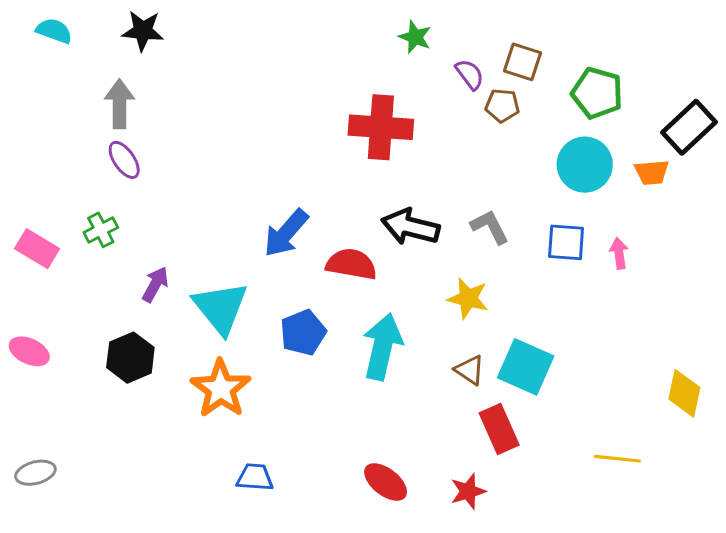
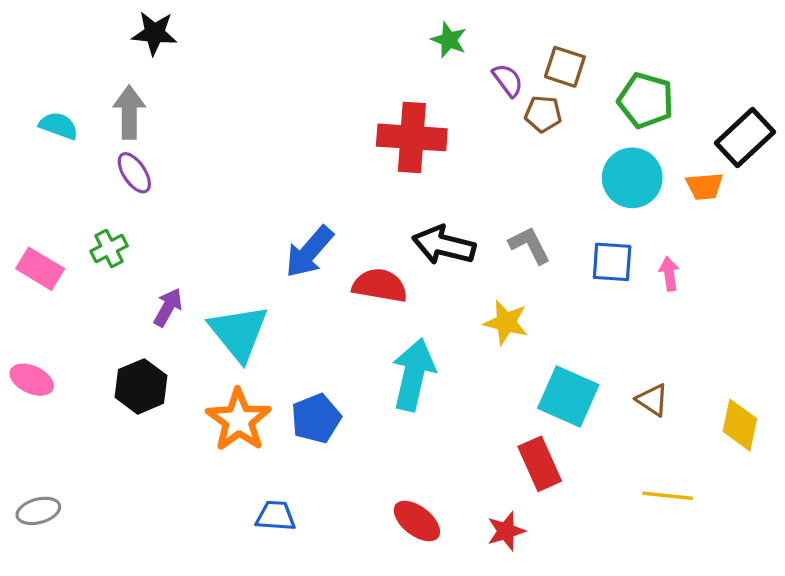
cyan semicircle: (54, 31) -> (59, 126), moved
blue pentagon: (303, 333) -> (316, 418), moved
brown triangle: (470, 370) -> (652, 400), moved

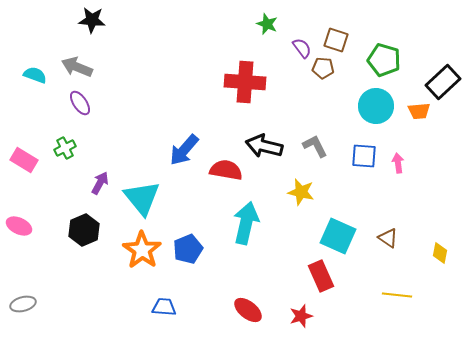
gray arrow: (129, 112) -> (77, 67), turned -68
yellow diamond: (740, 425) -> (440, 253), size x0.7

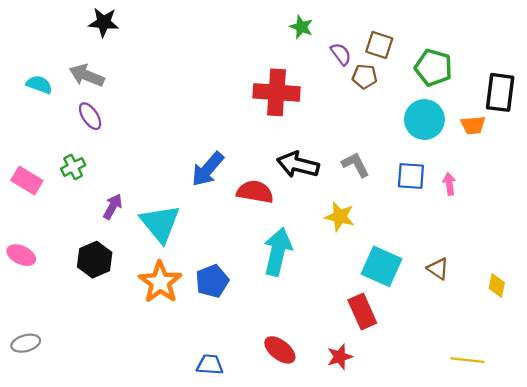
black rectangle: (443, 82) -> (500, 92), turned -40
yellow line: (397, 295) -> (467, 360), moved
blue trapezoid: (164, 307) -> (210, 365), moved

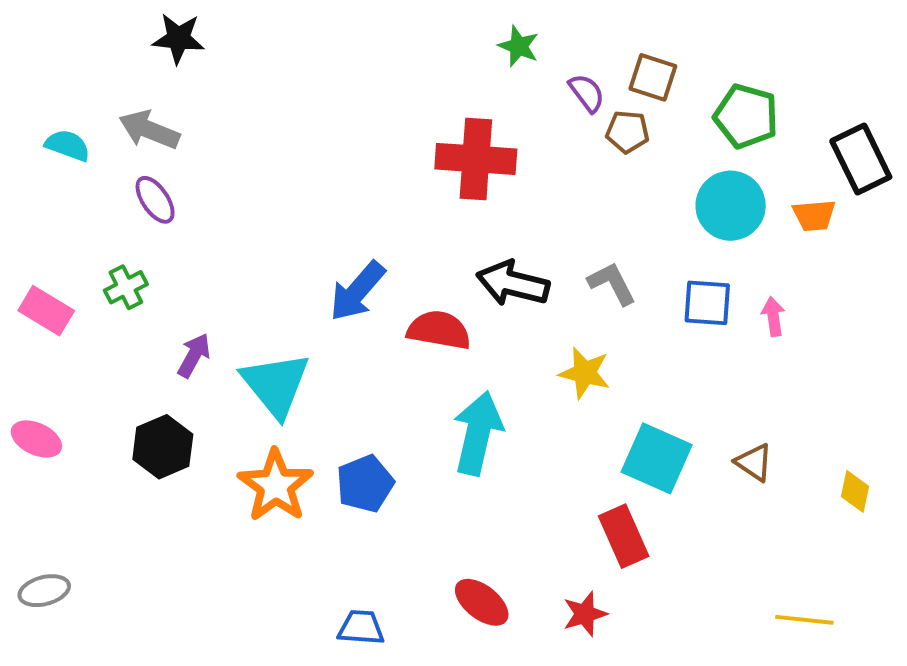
black rectangle: (500, 92) -> (861, 159), turned -33

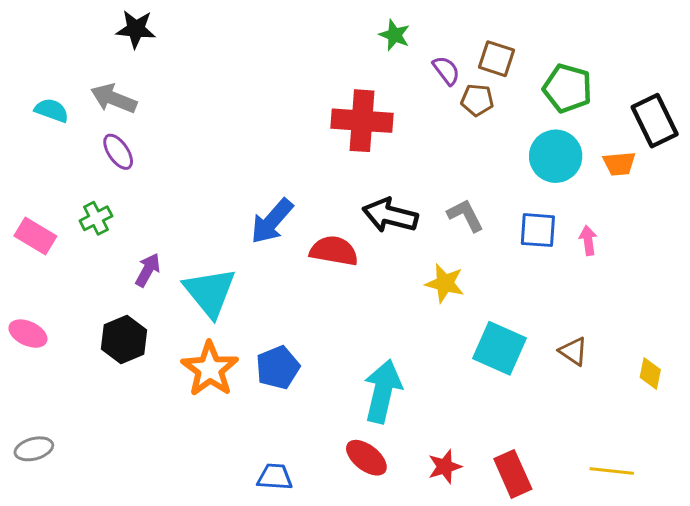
cyan arrow: (478, 433) -> (383, 391), moved
red rectangle: (624, 536) -> (513, 474), moved

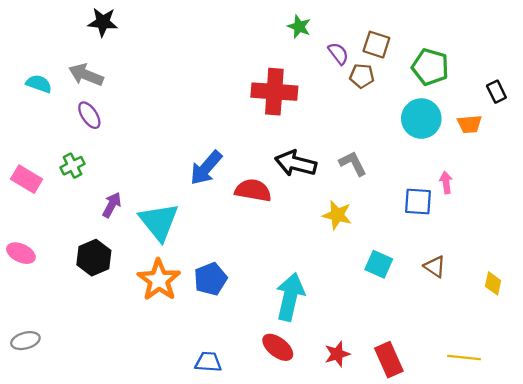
black rectangle: (655, 121) -> (496, 92), size x0.6
blue square: (538, 230) -> (418, 202), moved
cyan square: (499, 348) -> (379, 264), size x0.7

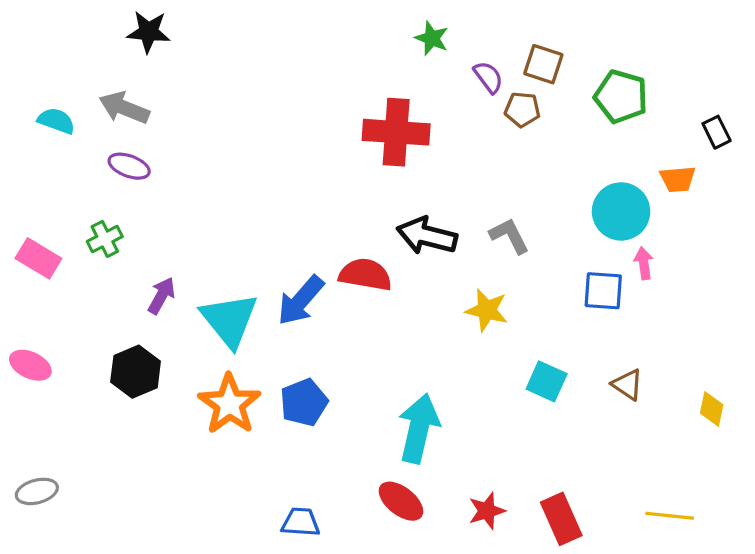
purple ellipse: (89, 115) -> (129, 166), turned -36
cyan circle: (421, 119) -> (621, 211), moved
blue arrow: (206, 168) -> (301, 300), moved

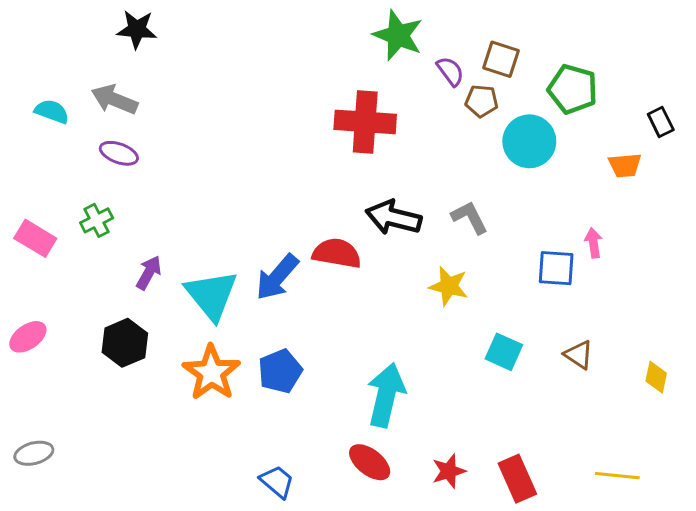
green star: (432, 38) -> (398, 35), size x1.6
cyan circle: (621, 211) -> (529, 141), moved
pink ellipse: (30, 365) -> (28, 337), turned -60
blue trapezoid: (301, 522) -> (277, 482), turned 36

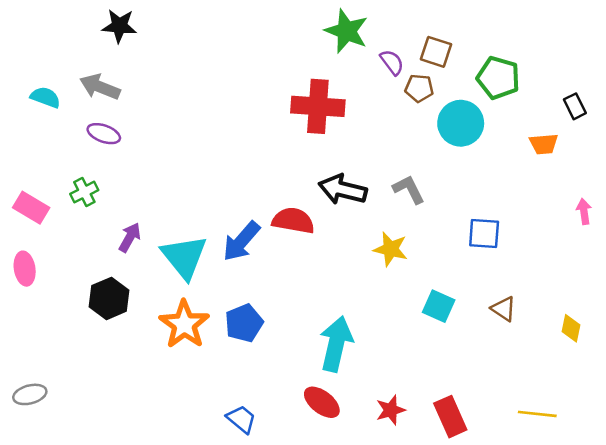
pink arrow: (593, 243) -> (584, 211), moved
pink ellipse: (28, 337) -> (25, 269), moved, turned -64

